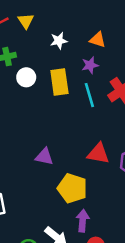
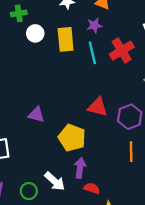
purple triangle: (44, 157) -> (36, 115), moved

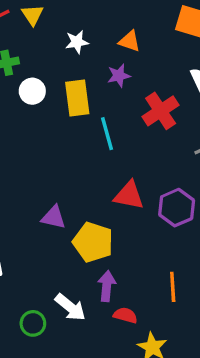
cyan line: (92, 53) -> (107, 134), moved
purple triangle: (36, 115) -> (54, 217), moved
orange line: (131, 152) -> (173, 287), moved

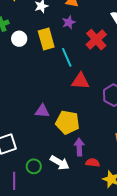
red triangle: (129, 195) -> (80, 81), moved
green circle: (33, 323) -> (34, 166), moved

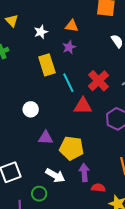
white circle: (19, 39) -> (31, 109), moved
red cross: (96, 40) -> (98, 81), moved
white arrow: (60, 163) -> (55, 175), moved

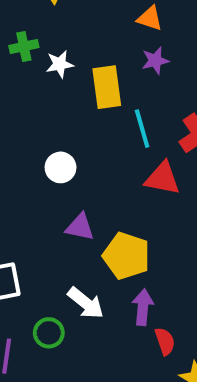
orange triangle: (72, 26) -> (150, 18), moved
white star: (41, 32) -> (60, 64), moved
red semicircle: (98, 188) -> (165, 341), turned 56

